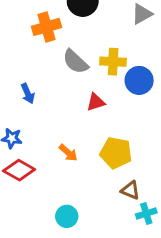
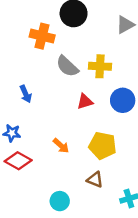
orange cross: (47, 27) -> (42, 36), turned 30
blue circle: (139, 80) -> (123, 100), moved
brown triangle: (130, 190) -> (95, 180), moved

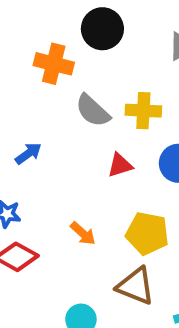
blue arrow: (26, 94) -> (28, 154), turned -102
brown triangle: (95, 180) -> (136, 286), size x1.5

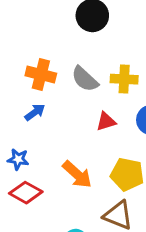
orange cross: (54, 64) -> (41, 74), moved
orange arrow: (83, 233) -> (77, 174), size x1.5

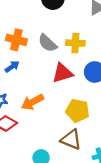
red triangle: (106, 121) -> (63, 73), size x1.5
orange arrow: (77, 174) -> (32, 102), moved, turned 110

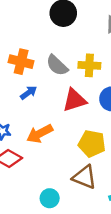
blue arrow: (12, 67) -> (28, 93), moved

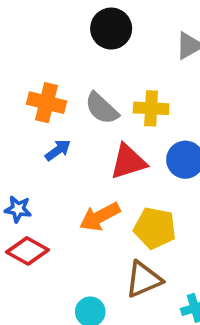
orange arrow: (40, 134) -> (100, 217), moved
brown triangle: (84, 177) -> (143, 279), turned -45

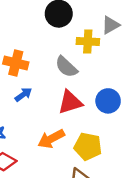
gray semicircle: (102, 108) -> (66, 67), moved
yellow cross: (151, 108) -> (88, 41), moved

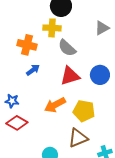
gray triangle: (111, 25) -> (102, 28), moved
yellow cross: (88, 41) -> (52, 28), moved

